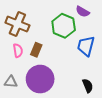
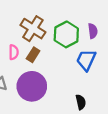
purple semicircle: (83, 12) -> (93, 31), moved, turned -136
brown cross: (17, 24) -> (33, 29), moved

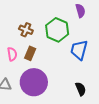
brown cross: (33, 29) -> (26, 30), size x0.6
purple semicircle: (93, 31) -> (80, 11), moved

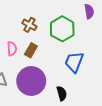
blue trapezoid: (79, 50) -> (74, 62), moved
black semicircle: (81, 89) -> (62, 93), moved

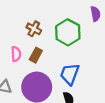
blue trapezoid: (74, 62) -> (70, 74), moved

